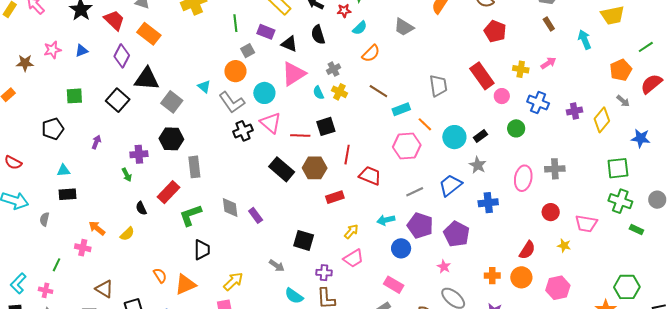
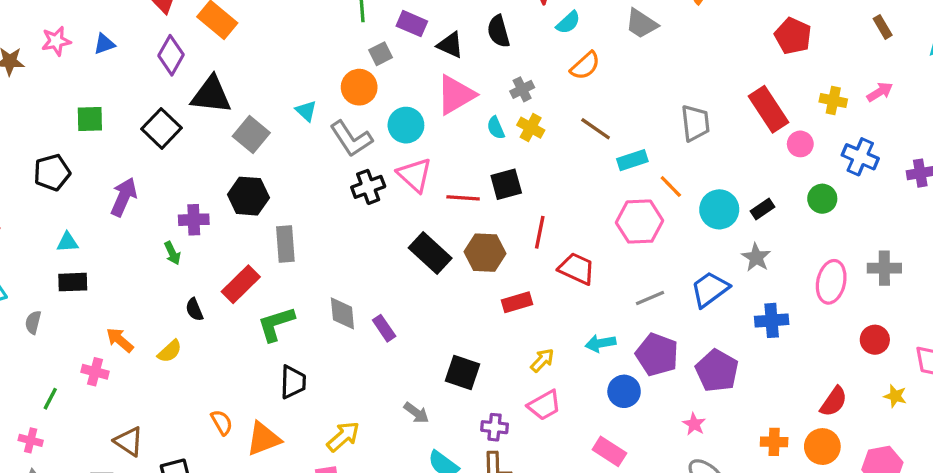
purple arrow: (96, 142) -> (124, 197), size x1.6

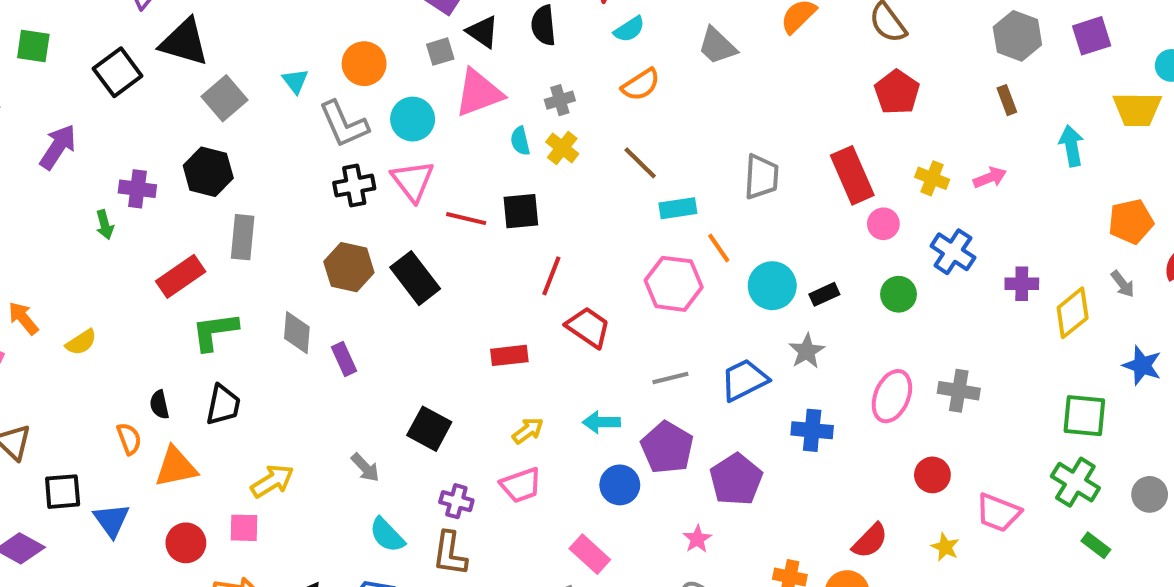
gray square: (381, 54) -> (440, 52), moved
brown hexagon: (485, 253) -> (349, 267), moved
black semicircle: (194, 310) -> (159, 405), moved

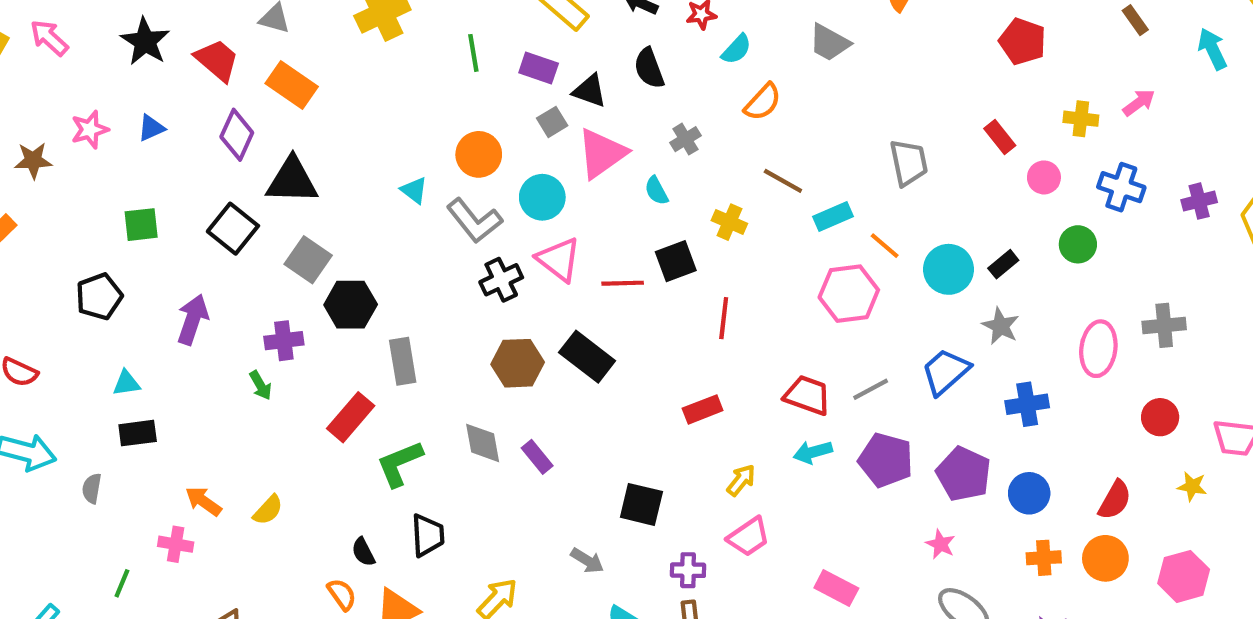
gray square: (224, 98) -> (308, 260), moved
yellow cross: (562, 148) -> (729, 222), moved
red rectangle: (852, 175) -> (1000, 137), size x0.6
red trapezoid: (588, 327) -> (807, 395), moved
blue circle: (620, 485) -> (1029, 493), moved

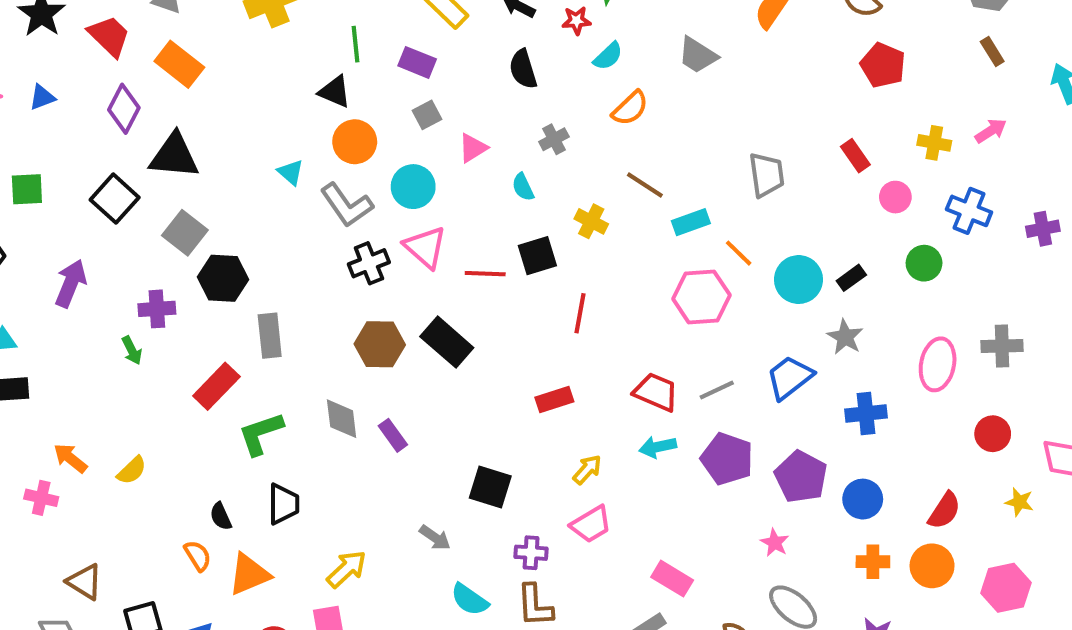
black triangle: (590, 91) -> (335, 92), moved
pink triangle: (602, 153) -> (473, 148), size x0.6

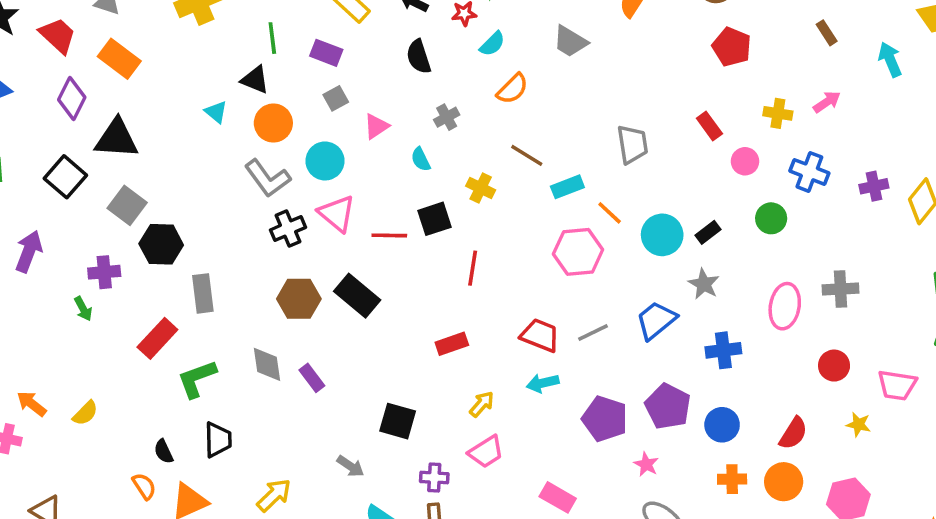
cyan triangle: (291, 172) -> (216, 112), moved
purple pentagon: (727, 459) -> (605, 419), moved

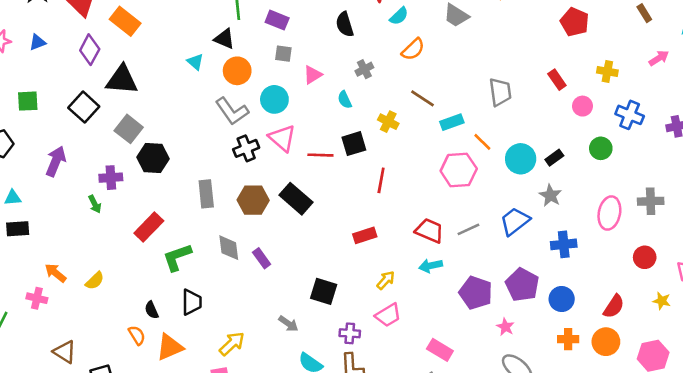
gray square: (336, 98) -> (283, 54), turned 36
pink arrow: (827, 102) -> (659, 58), moved
gray rectangle: (203, 293) -> (206, 194), moved

